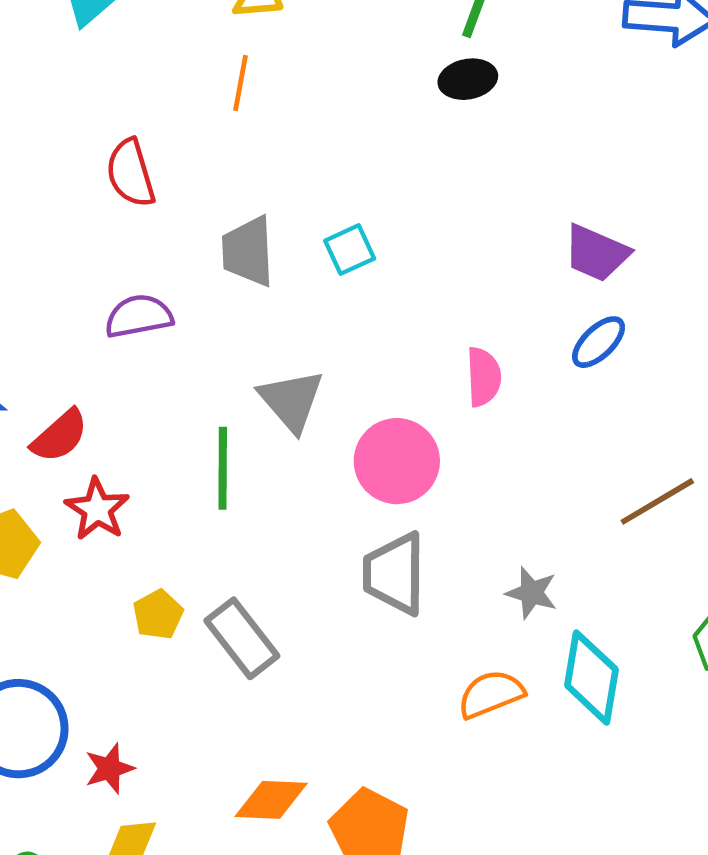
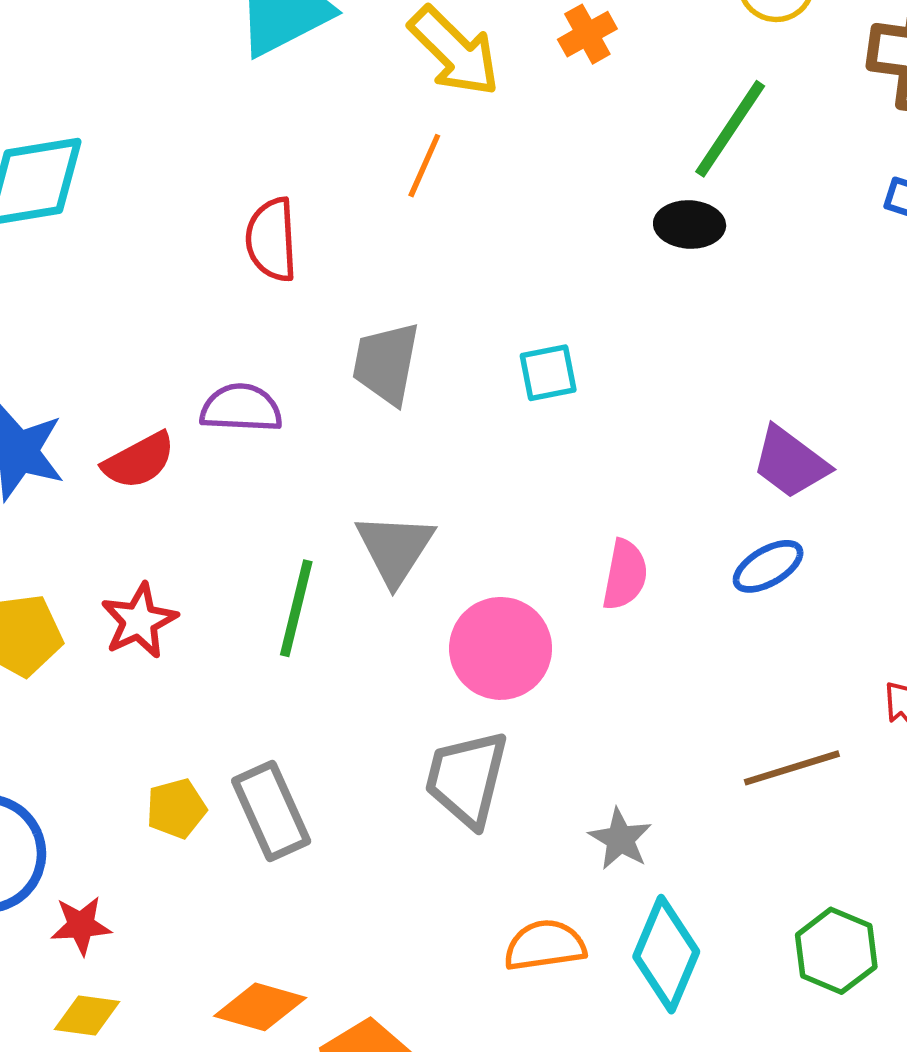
cyan square: (350, 250) -> (548, 373), moved
red semicircle: (60, 436) -> (139, 461), moved
yellow pentagon: (158, 614) -> (176, 809), moved

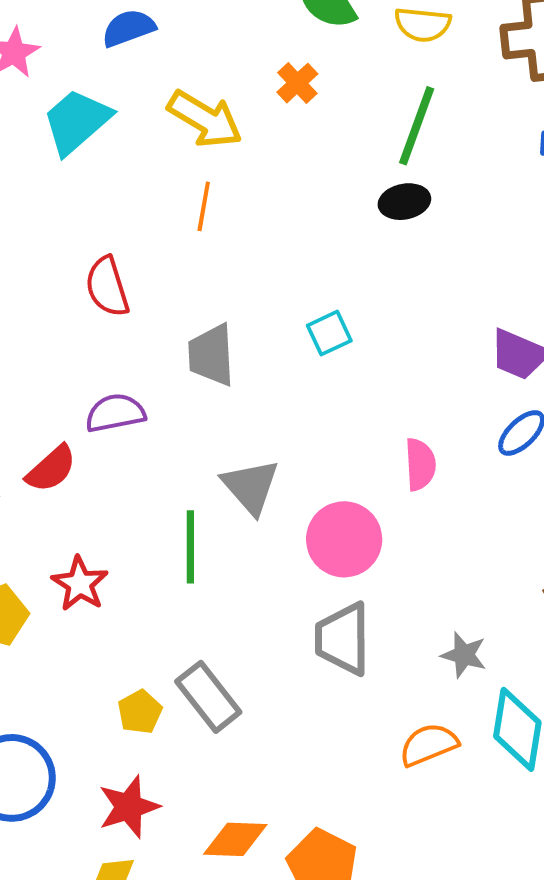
red star: (81, 925) -> (129, 807), moved, size x1.4

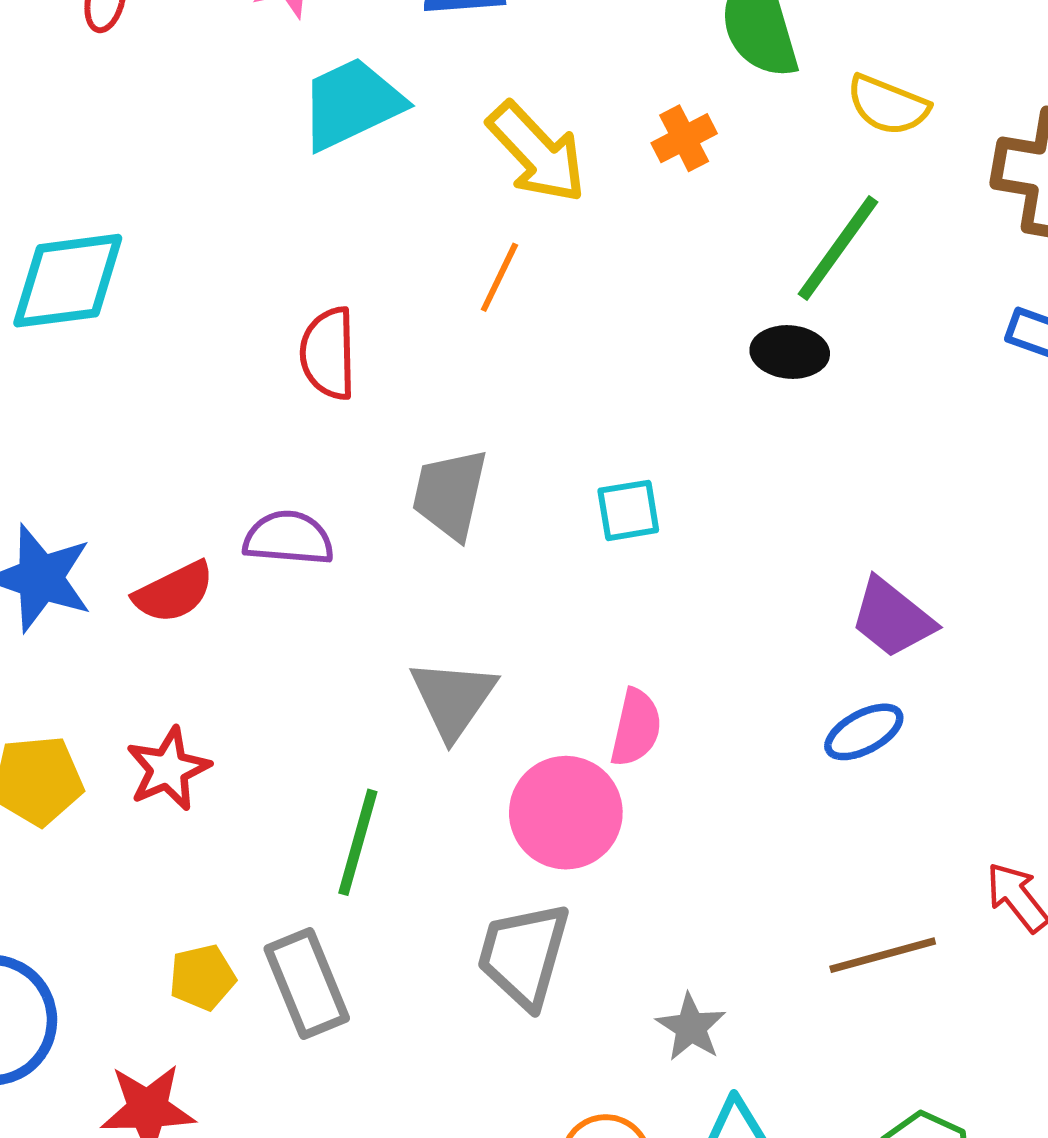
pink semicircle: (420, 464) -> (636, 728), moved
green line: (190, 547) -> (358, 842), moved

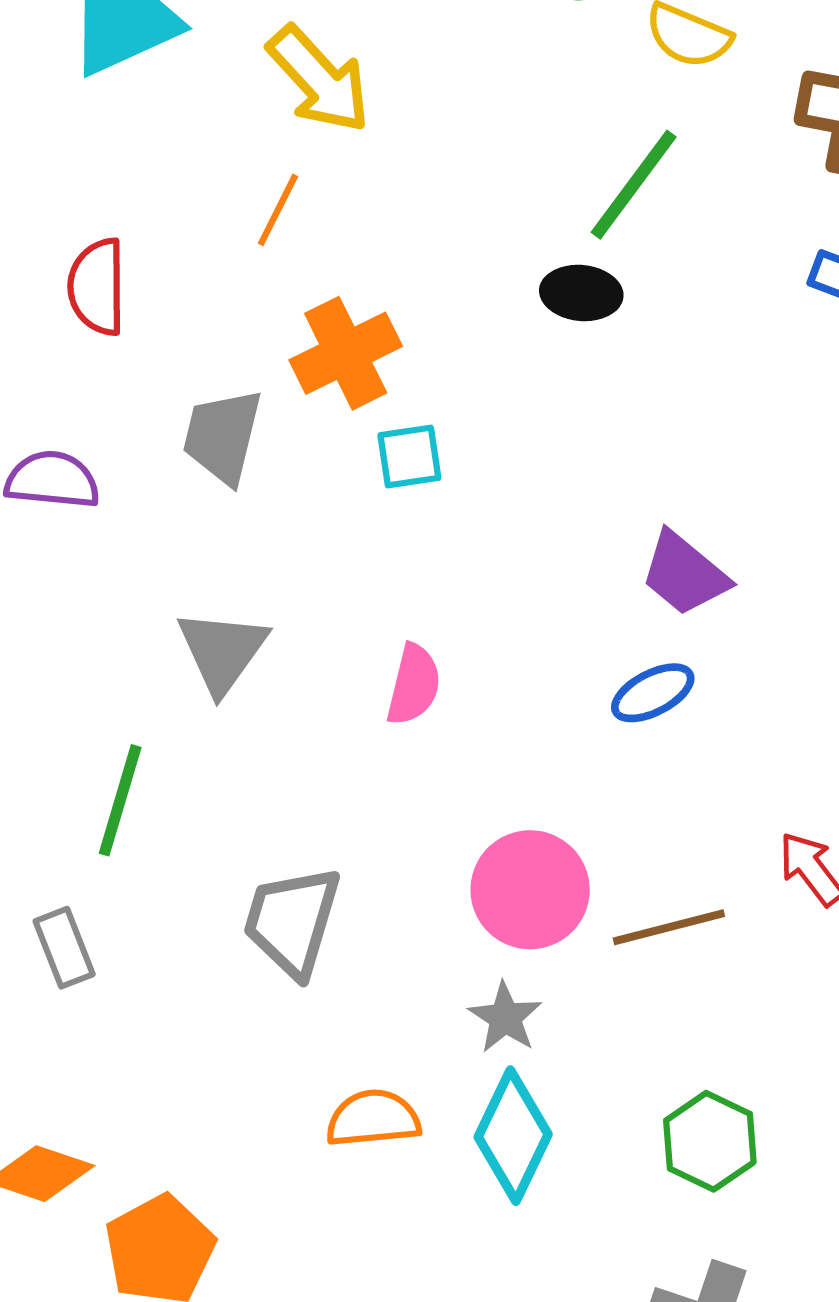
orange cross: (684, 138) -> (346, 353), moved, size x1.6
pink circle: (566, 813) -> (530, 890), moved
gray rectangle: (307, 984) -> (64, 948), size x0.7
gray star: (691, 1027) -> (505, 1018), moved

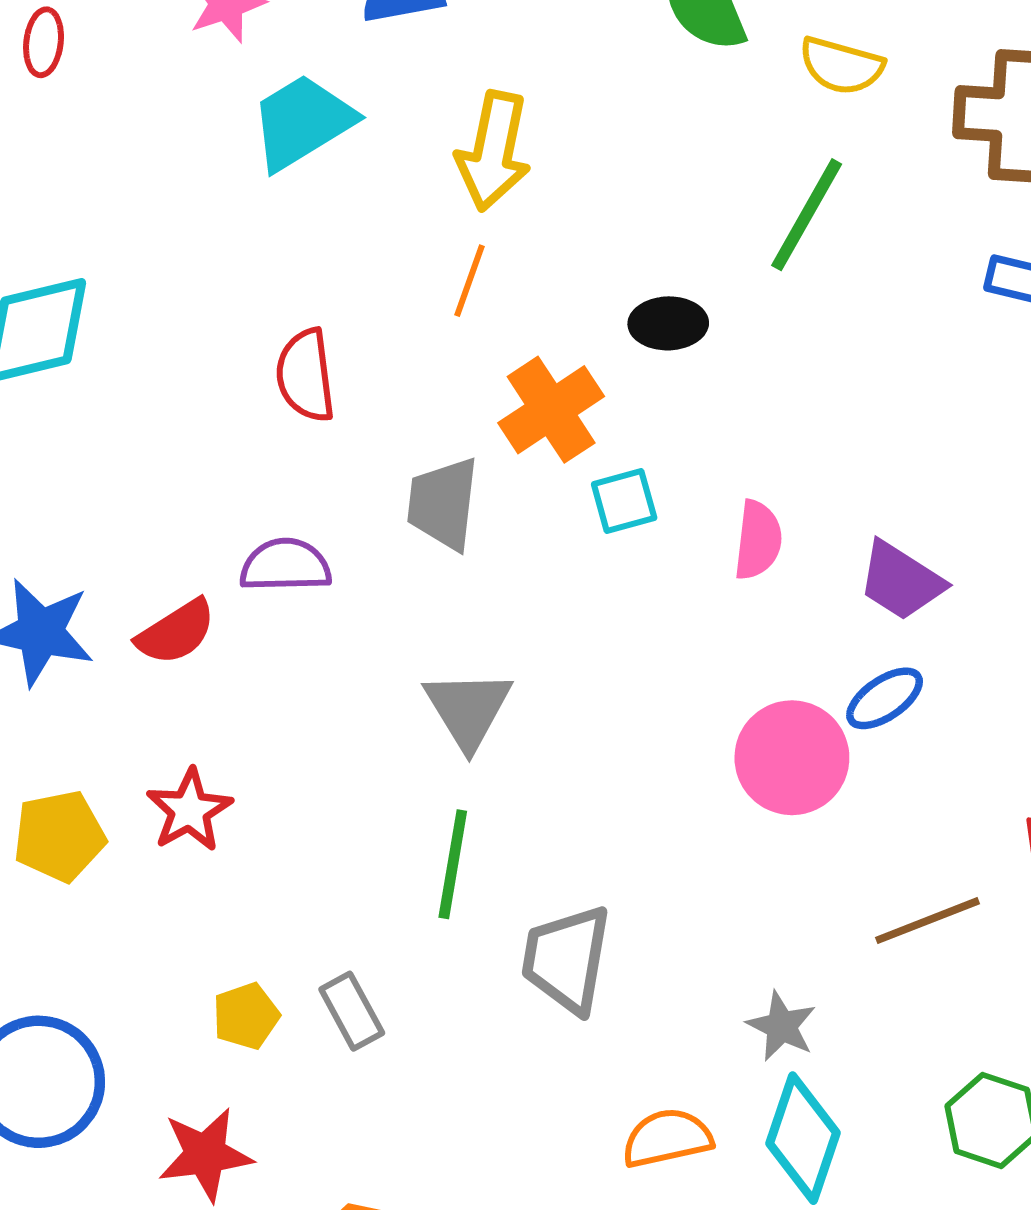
yellow arrow: (319, 79) -> (493, 151), turned 61
black ellipse: (581, 293) -> (668, 323), moved
pink semicircle: (414, 685) -> (758, 540), moved
green line: (120, 800) -> (453, 864), moved
pink circle: (530, 890) -> (792, 758), moved

